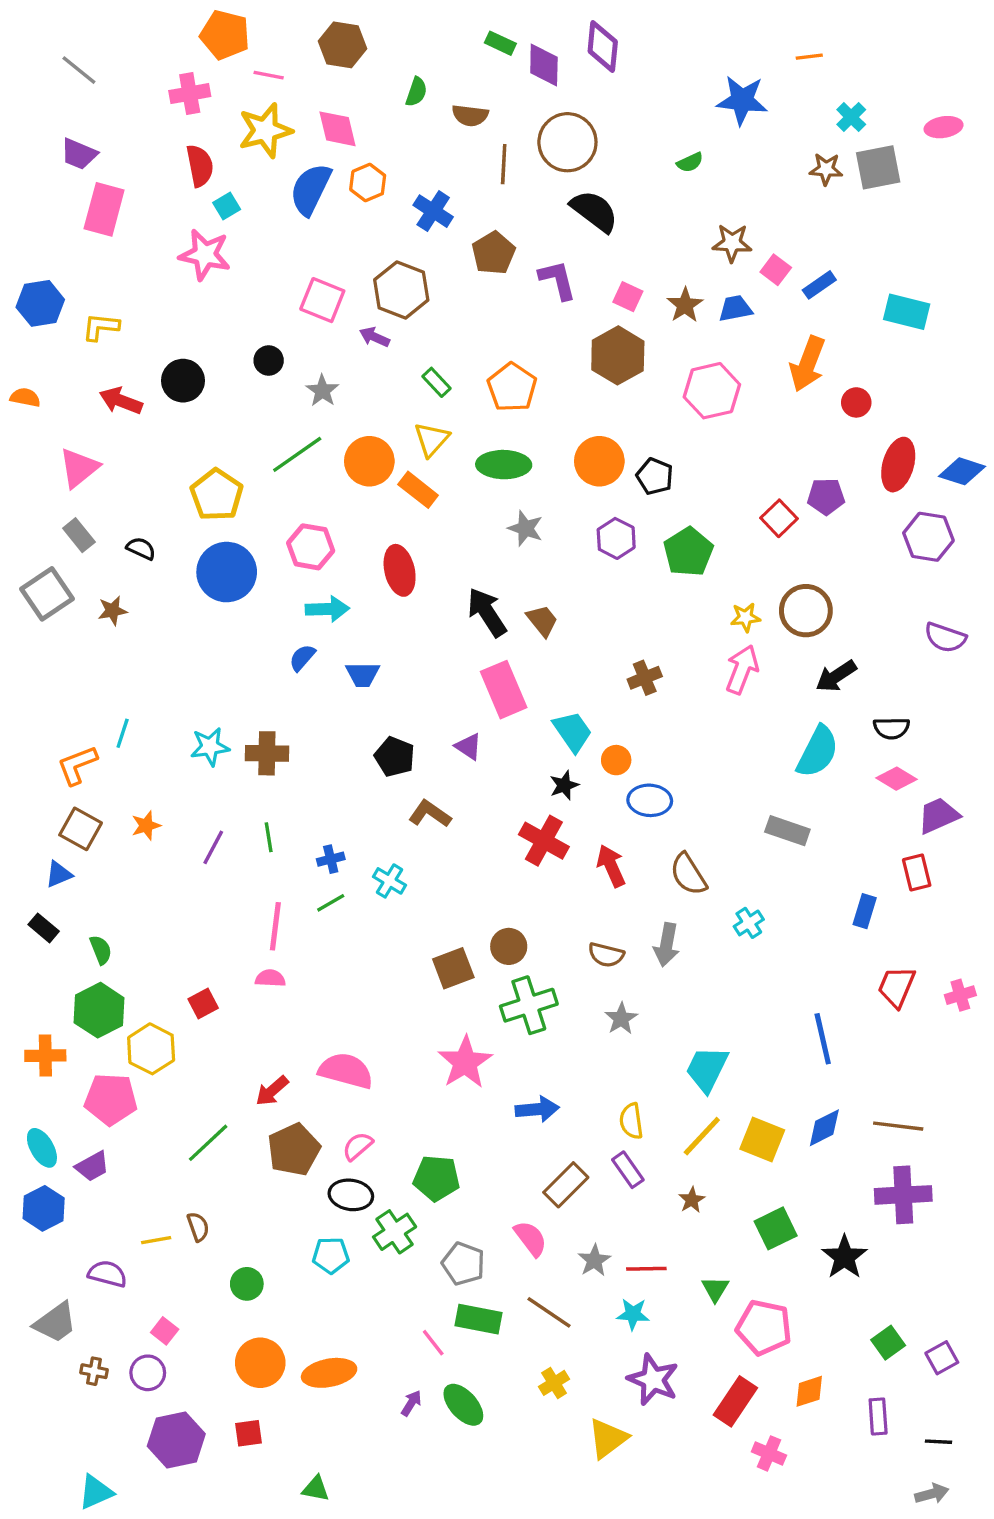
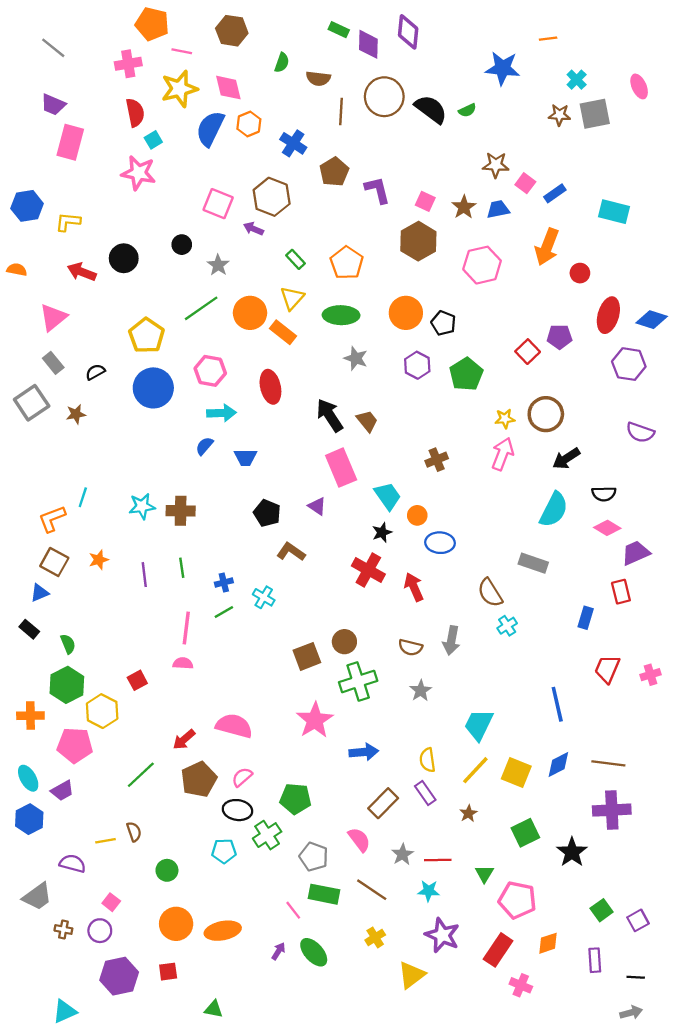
pink ellipse: (944, 127) -> (639, 86), turned 75
black semicircle: (594, 211) -> (431, 109), moved
black semicircle: (141, 549) -> (95, 372), turned -54
purple line: (213, 847) -> (144, 575), turned -35
brown semicircle: (688, 874) -> (490, 593), moved

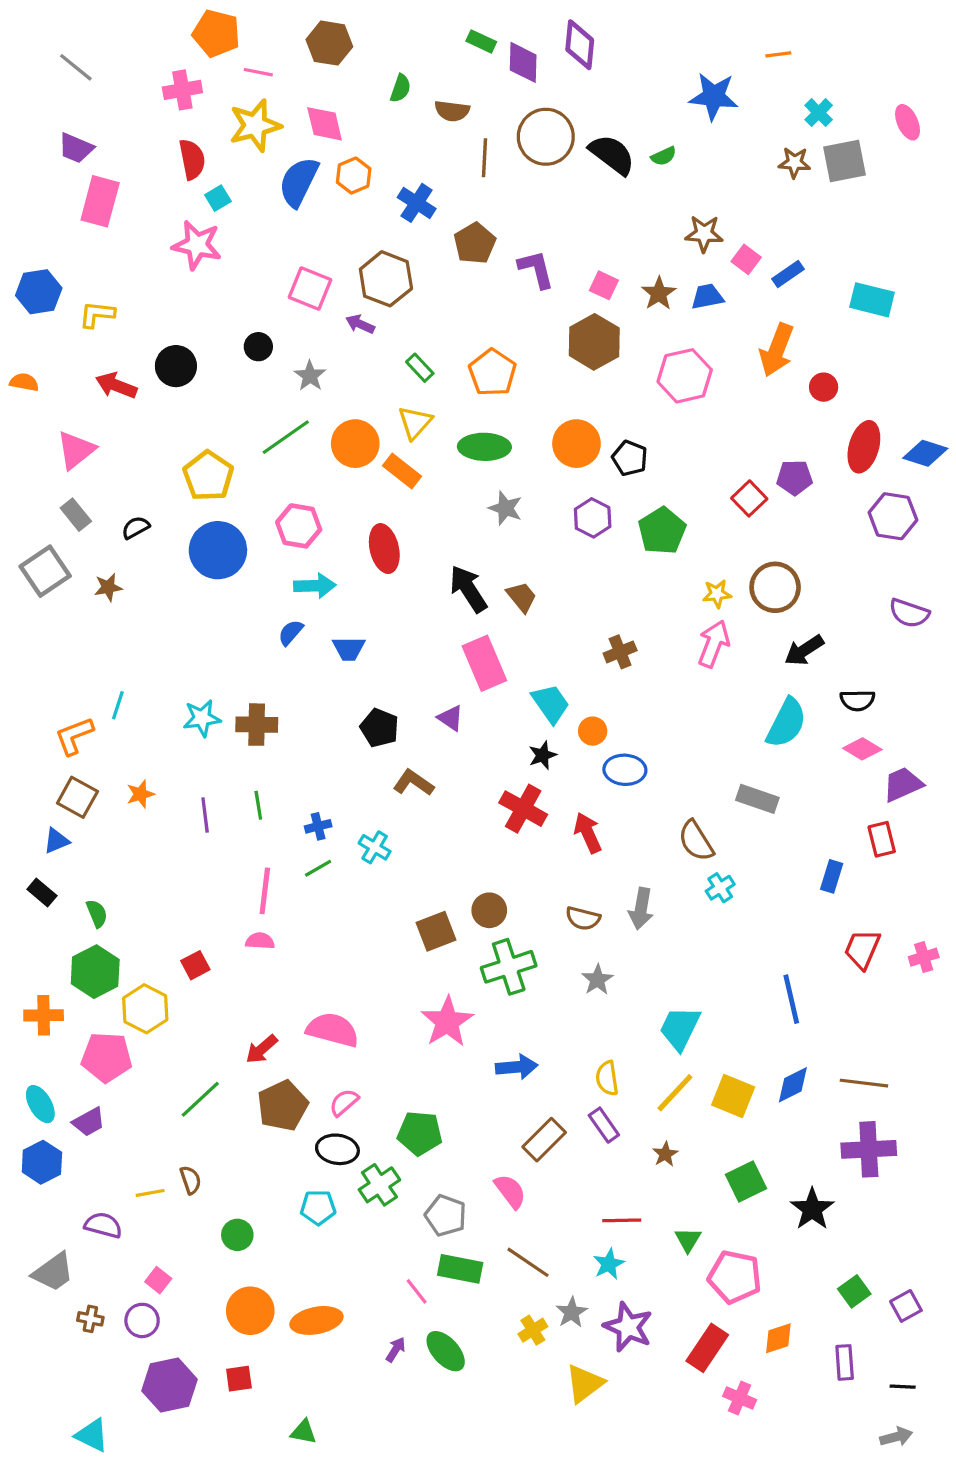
gray star: (402, 854) -> (572, 1312), moved
cyan star: (429, 891) -> (609, 1264), turned -30
cyan triangle: (65, 1011) -> (92, 1435), turned 50

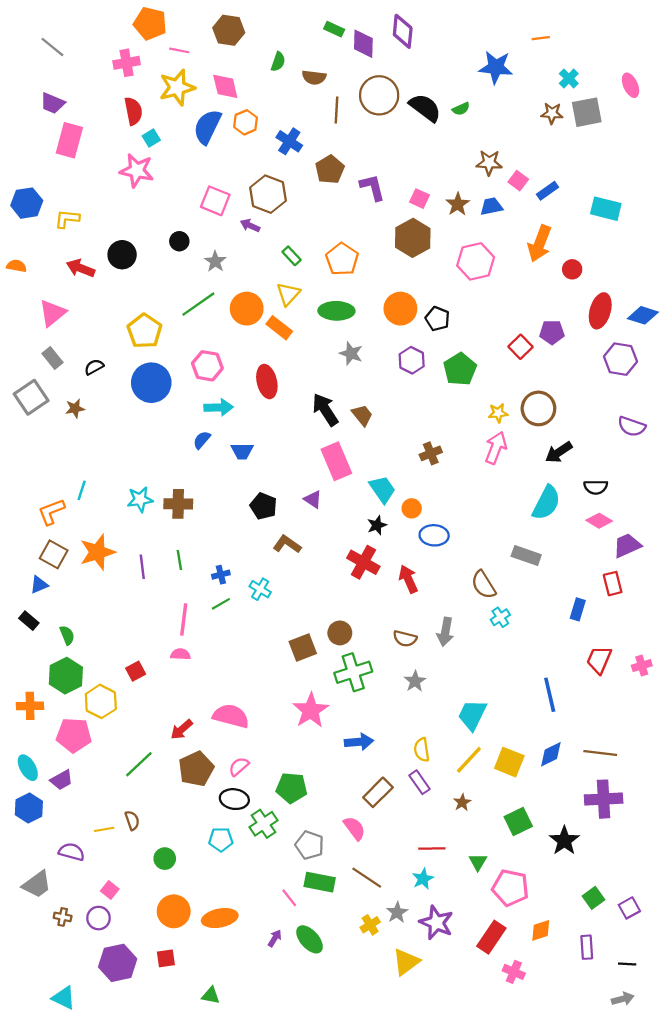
orange star: (140, 794) -> (97, 552), size x1.8

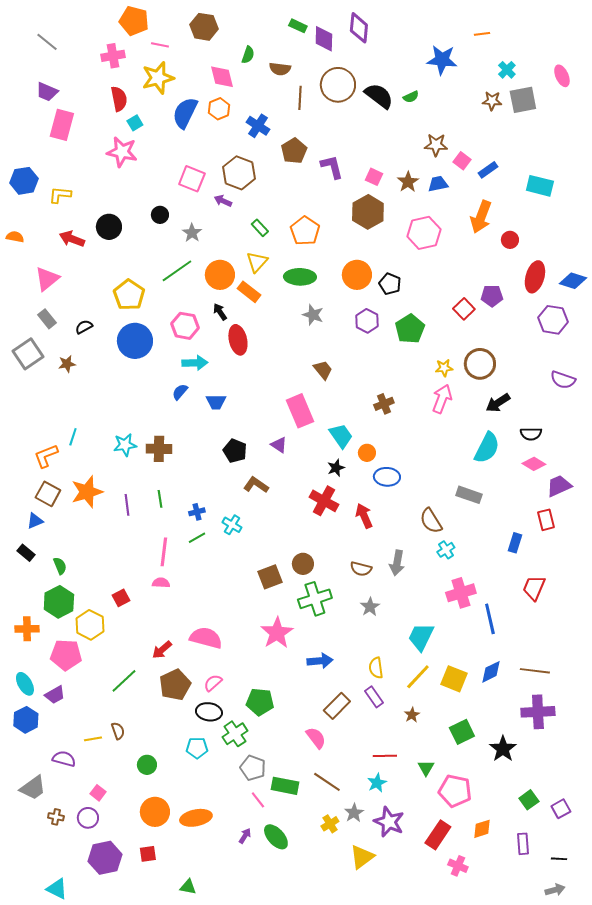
pink diamond: (225, 86) -> (222, 77), moved
black arrow: (325, 410) -> (220, 312), moved, size x0.6
pink cross: (642, 666) -> (461, 593), moved, size x1.6
gray pentagon: (310, 845) -> (253, 768), moved

